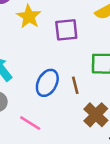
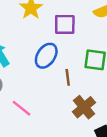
blue ellipse: (47, 83) -> (46, 56), moved

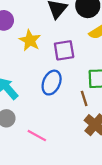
brown line: (68, 77) -> (84, 98), moved

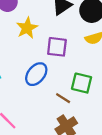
brown line: (84, 98) -> (63, 98), turned -56

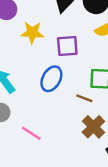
yellow star: (27, 28) -> (32, 33), turned -30

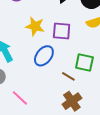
yellow star: (32, 33) -> (35, 26), moved

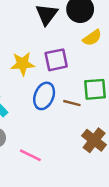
brown line: (68, 76) -> (72, 103), moved

